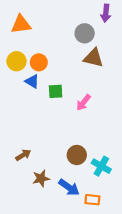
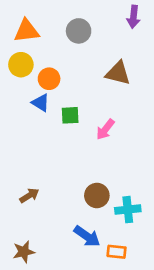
gray circle: (85, 33) -> (79, 31), moved
yellow circle: (16, 61) -> (21, 65), moved
cyan cross: (101, 166) -> (128, 210), turned -36
brown star: (41, 178) -> (24, 252), moved

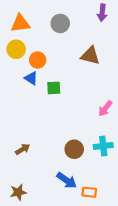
pink arrow: (105, 129) -> (105, 108), moved
cyan cross: (128, 210) -> (103, 146), moved

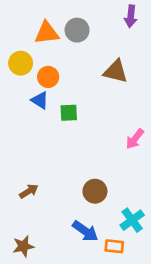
orange triangle: (20, 23) -> (47, 33), moved
cyan cross: (103, 146) -> (132, 220), moved, turned -30

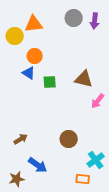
purple arrow: (131, 16) -> (95, 21), moved
gray circle: (77, 30) -> (74, 18), moved
yellow circle: (21, 63) -> (15, 36), moved
brown triangle: (116, 71) -> (84, 79), moved
blue arrow: (85, 231) -> (38, 165), moved

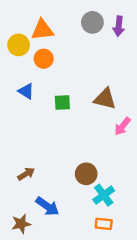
orange circle: (35, 56) -> (44, 59), moved
blue triangle: (29, 73) -> (26, 91), moved
cyan cross: (96, 160) -> (104, 195), moved

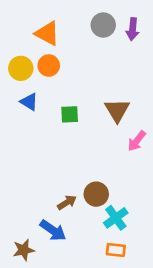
orange triangle: (42, 30) -> (47, 33), turned 35
yellow circle: (19, 45) -> (21, 68), moved
brown triangle: (105, 99) -> (117, 110), turned 45
brown arrow: (26, 174) -> (67, 202), moved

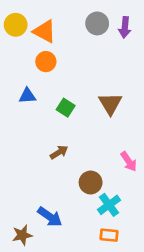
yellow circle: (21, 68) -> (16, 25), moved
blue triangle: (29, 102) -> (27, 96), turned -36
green square: (70, 114) -> (66, 108), turned 36
pink arrow: (137, 141) -> (129, 161), moved, turned -72
brown arrow: (67, 202) -> (59, 152), moved

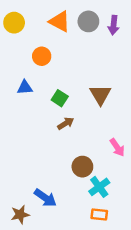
orange triangle: (45, 31) -> (60, 21), moved
brown arrow: (59, 152) -> (66, 123), moved

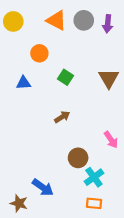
brown triangle: (100, 95) -> (109, 78), moved
green square: (60, 98) -> (66, 77), moved
brown star: (20, 215) -> (19, 203), turned 30

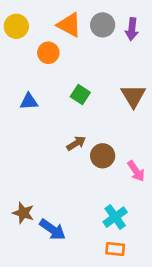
orange circle: (39, 53) -> (48, 53), moved
brown circle: (78, 158) -> (103, 156), moved
brown star: (19, 203) -> (23, 213), moved

